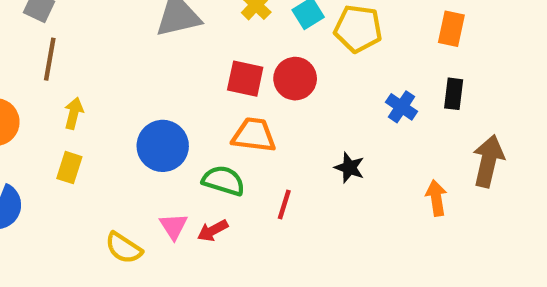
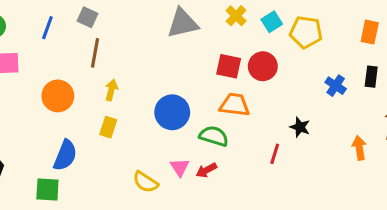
red line: (284, 204) -> (275, 154), moved

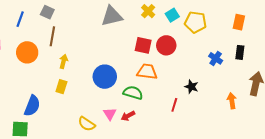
orange circle: (58, 96) -> (27, 52), moved

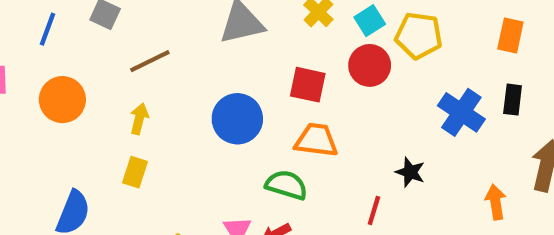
brown line: (52, 36) -> (150, 61), moved, turned 54
red circle: (166, 45) -> (370, 65), moved
blue cross: (216, 58) -> (461, 112), size x1.5
blue circle: (105, 77) -> (237, 119), moved

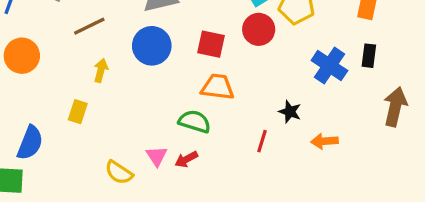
yellow arrow: (139, 119) -> (101, 70), moved
blue circle: (237, 119) -> (152, 46), moved
orange arrow: (496, 202) -> (324, 141), moved, turned -85

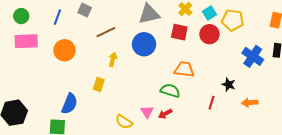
red square: (211, 44) -> (179, 32), moved

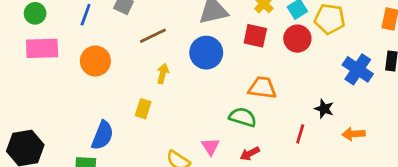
red arrow: (165, 114) -> (250, 154), moved

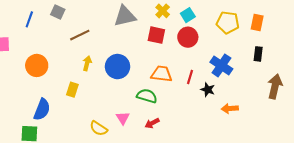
yellow pentagon: (330, 19) -> (228, 22), moved
blue circle: (206, 53) -> (118, 67), moved
orange circle: (95, 61) -> (37, 65), moved
blue cross: (358, 69) -> (221, 65), moved
red line: (300, 134) -> (190, 77), moved

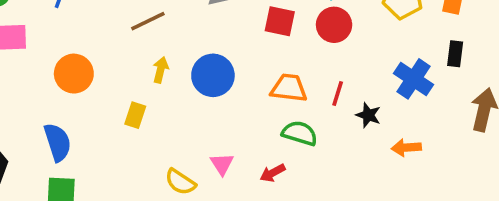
blue cross: (221, 65) -> (414, 79), moved
green semicircle: (147, 96) -> (300, 133), moved
blue semicircle: (42, 110) -> (58, 142), moved, turned -40

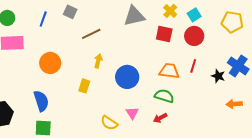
blue circle: (213, 75) -> (127, 77), moved
red line: (338, 93) -> (193, 66), moved
black star: (368, 115) -> (218, 76), moved
green semicircle: (300, 133) -> (164, 96), moved

